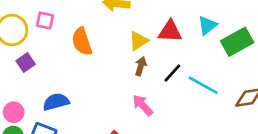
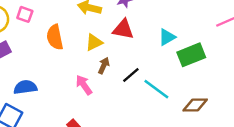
red triangle: (170, 31) -> (123, 29), moved
yellow triangle: (138, 41) -> (94, 42), moved
pink arrow: (143, 105) -> (84, 85), moved

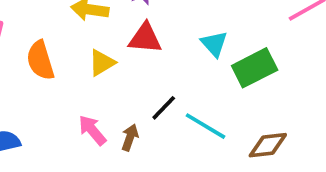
cyan triangle: (167, 37) -> (214, 44), turned -36
brown arrow: (104, 65) -> (130, 137), moved

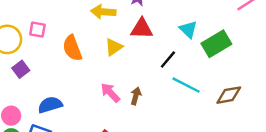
black line: (164, 108) -> (168, 59), moved

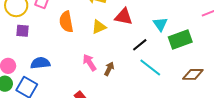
purple square: (21, 69) -> (22, 31), turned 32
brown diamond: (229, 95) -> (193, 74), moved

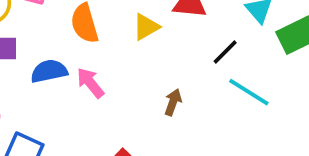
pink arrow: (89, 62) -> (90, 83), moved
blue semicircle: (40, 63) -> (49, 71), moved

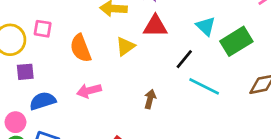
blue semicircle: (49, 71) -> (43, 101), moved
pink arrow: (90, 83) -> (89, 91), turned -60

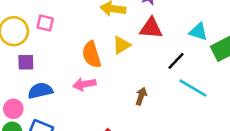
cyan triangle: (206, 26) -> (198, 32), turned -30
orange semicircle: (81, 48) -> (92, 55), moved

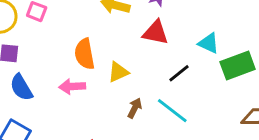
yellow triangle: (122, 45) -> (118, 72), moved
cyan line: (193, 88) -> (172, 111), moved
blue semicircle: (40, 91) -> (21, 87), turned -115

